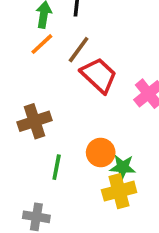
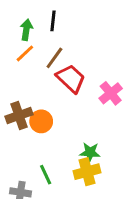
orange circle: (101, 152) -> (41, 121), moved
green line: (57, 167) -> (46, 175), moved, turned -36

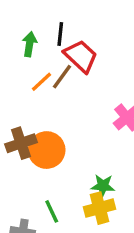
orange line: (25, 53) -> (41, 82), moved
red trapezoid: (71, 79) -> (81, 56), moved
orange circle: (41, 121) -> (47, 150), size x1.4

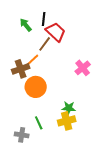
green arrow: (30, 44) -> (26, 25), turned -48
orange line: (41, 82) -> (33, 60), moved
brown cross: (21, 143) -> (21, 69), moved

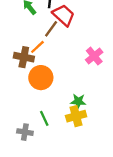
brown cross: (21, 69) -> (24, 57), turned 30

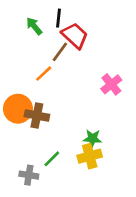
brown cross: (24, 57) -> (37, 115), moved
orange circle: (41, 78) -> (18, 109), moved
green line: (44, 118) -> (52, 159), turned 70

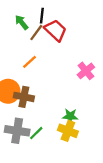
brown line: (60, 52) -> (36, 33), moved
yellow cross: (90, 156) -> (68, 131), turned 36
gray cross: (29, 175) -> (17, 131), moved, size x1.5

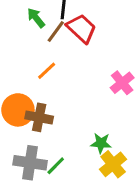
yellow cross: (68, 131) -> (113, 164), moved, turned 30

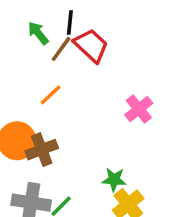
brown cross: (39, 117) -> (42, 150), turned -32

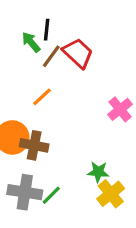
black line: (70, 22) -> (47, 30), moved
brown cross: (42, 150) -> (34, 145), turned 32

